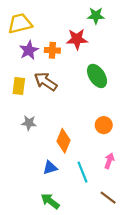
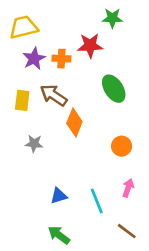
orange diamond: (63, 141) -> (74, 123), moved

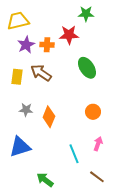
orange diamond: (74, 123) -> (49, 117), moved
blue triangle: (59, 196) -> (20, 147), moved, size x1.6

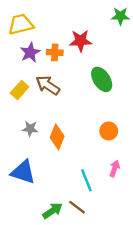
green star: (86, 14) -> (120, 16), moved
yellow rectangle: (17, 77) -> (20, 90), turned 35
blue triangle: (20, 147) -> (23, 172), turned 35
brown line: (97, 177) -> (77, 207), moved
green arrow: (45, 180) -> (52, 211), turned 108

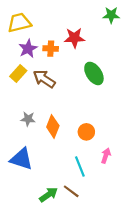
yellow rectangle: (20, 90) -> (18, 73), moved
orange circle: (109, 131) -> (86, 132), moved

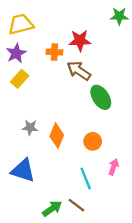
purple star: (28, 49) -> (16, 53), moved
green ellipse: (94, 73) -> (101, 97), moved
brown arrow: (44, 79) -> (79, 71), moved

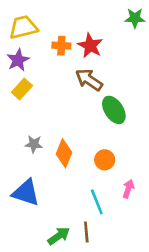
red star: (80, 41) -> (90, 46), turned 30
orange cross: (54, 52) -> (61, 46), moved
brown line: (76, 205) -> (86, 232), turned 48

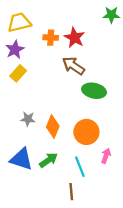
green ellipse: (114, 110) -> (94, 91), turned -45
orange circle: (105, 160) -> (86, 132), size x1.5
green arrow: (59, 236) -> (48, 160), moved

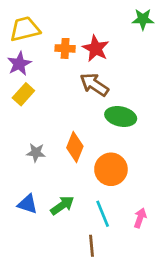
orange diamond: (53, 127) -> (75, 147), moved
pink arrow: (106, 156) -> (140, 218), moved
blue triangle: (21, 159) -> (28, 204), size x0.7

